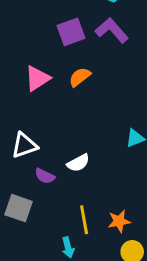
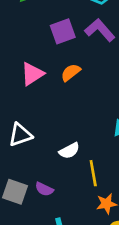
purple semicircle: (45, 176) -> (44, 189), moved
yellow line: (84, 220) -> (93, 173), moved

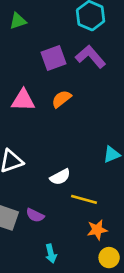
pink triangle: (32, 74) -> (23, 100), turned 35
yellow line: (93, 173) -> (84, 199), turned -65

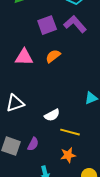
purple semicircle: (35, 215) -> (33, 144), turned -88
orange star: (97, 230) -> (68, 155), moved

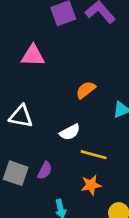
orange semicircle: (53, 56) -> (86, 90), moved
white triangle: (15, 103) -> (21, 116), turned 30

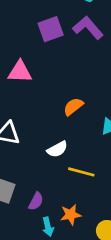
purple semicircle: (45, 171) -> (36, 201), moved
orange star: (91, 185) -> (71, 215), moved

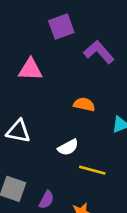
purple L-shape: (88, 28) -> (99, 52), moved
orange semicircle: (73, 107) -> (84, 104), turned 50

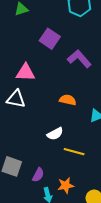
purple square: (61, 27) -> (50, 39), turned -36
white triangle: (18, 131) -> (16, 99), moved

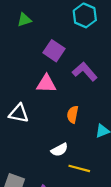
pink triangle: (25, 72) -> (46, 84), moved
orange semicircle: (68, 100) -> (73, 114), turned -91

